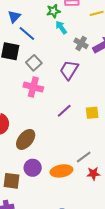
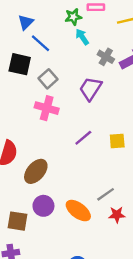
orange ellipse: (61, 171) -> (78, 211), turned 45

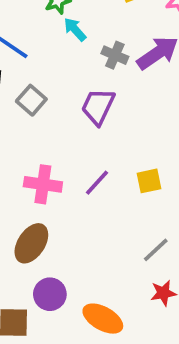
pink cross: (47, 108) -> (43, 184), moved
gray line: (106, 194) -> (156, 250), moved
orange ellipse: (78, 211) -> (103, 319), moved

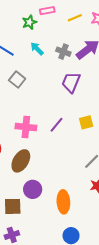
cyan arrow: (75, 29) -> (37, 49), moved
purple trapezoid: (98, 106) -> (71, 82), moved
orange ellipse: (103, 319) -> (63, 202), turned 60

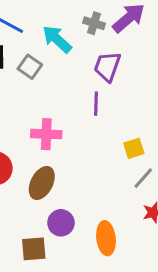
cyan arrow: (37, 49) -> (57, 39), moved, size x1.5
yellow square: (86, 122) -> (134, 148), moved
purple line: (57, 125) -> (96, 104), moved, turned -35

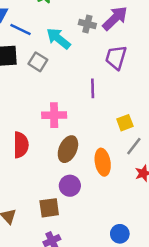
purple trapezoid: (107, 66) -> (116, 57), moved
brown ellipse: (42, 183) -> (68, 149), moved
orange ellipse: (106, 238) -> (103, 162), moved

